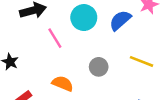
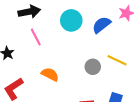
pink line: (55, 38) -> (36, 37), moved
gray circle: (99, 67) -> (93, 67), moved

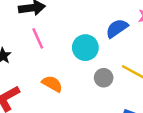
cyan circle: (71, 20) -> (85, 48), moved

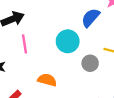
pink line: (38, 38) -> (25, 44), turned 30

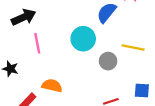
orange semicircle: (47, 80) -> (52, 86), moved

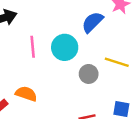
pink line: (37, 43) -> (33, 47), moved

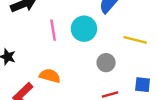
gray circle: (89, 74) -> (106, 63), moved

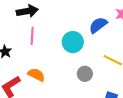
pink line: (53, 30) -> (32, 36), moved

